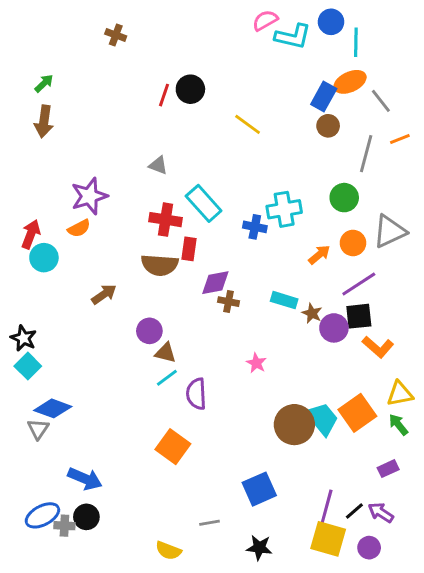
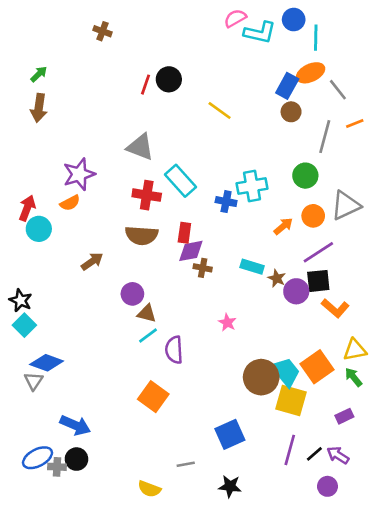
gray triangle: (158, 165) -> (140, 147), size x1.6
red rectangle: (189, 249) -> (184, 233), moved
yellow square: (328, 539) -> (291, 401), moved

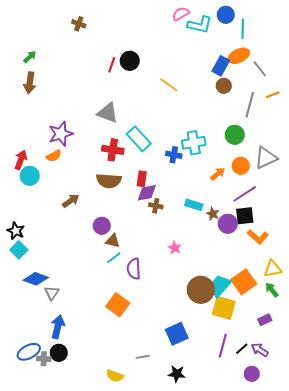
cyan trapezoid: (286, 372) -> (220, 286), turned -100
gray triangle: (34, 381) -> (52, 293), moved
blue arrow: (75, 425) -> (58, 327), turned -100

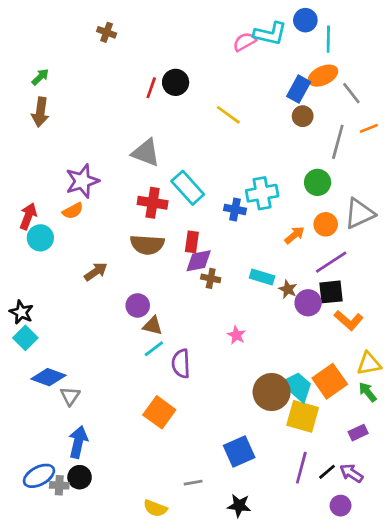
pink semicircle: (181, 14) -> (245, 42), moved
cyan trapezoid: (220, 286) -> (297, 387), turned 90

